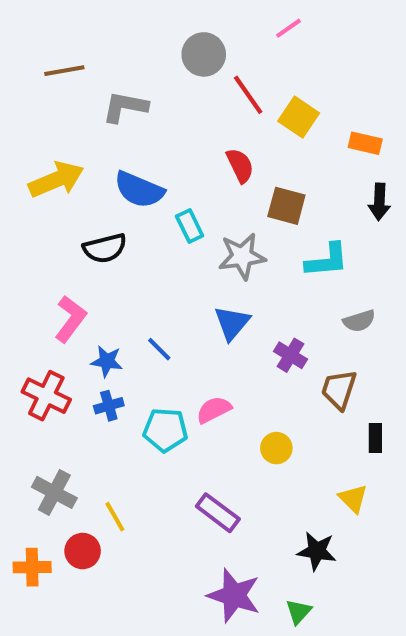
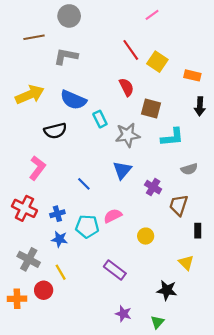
gray circle: (204, 54) -> (69, 16), moved
blue star: (107, 361) -> (60, 239), moved
purple star: (234, 595) -> (123, 314), size x0.6

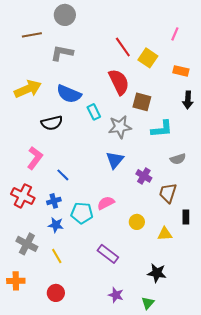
pink line: (152, 15) -> (175, 34), moved, turned -32
red semicircle: (127, 87) -> (119, 82), size x1.5
blue line: (84, 184) -> (63, 175), moved
yellow triangle: (186, 263) -> (165, 234), moved, turned -49
red circle: (44, 290) -> (56, 293), moved

